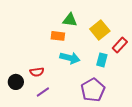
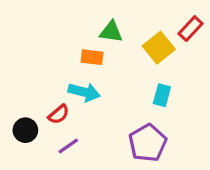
red rectangle: (120, 45) -> (190, 29), moved
cyan arrow: (70, 58) -> (84, 92), moved
red semicircle: (37, 72) -> (59, 114), turned -32

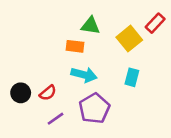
cyan arrow: (84, 92) -> (84, 75), moved
black circle: (25, 130) -> (21, 93), moved
purple pentagon: (148, 143) -> (94, 108), moved

